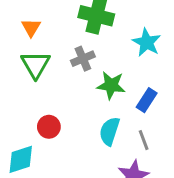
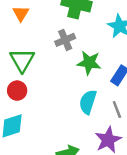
green triangle: (36, 65) -> (22, 60), moved
red circle: (49, 127) -> (17, 91), moved

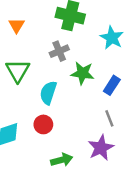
red circle: (17, 91) -> (43, 124), moved
cyan semicircle: (88, 102) -> (48, 93), moved

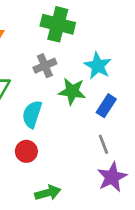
cyan star: (112, 38) -> (98, 66), moved
purple star: (101, 148) -> (112, 177), moved

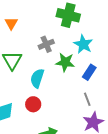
green cross: (58, 24) -> (68, 15), moved

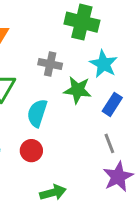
gray cross: (46, 44) -> (50, 64), turned 35

